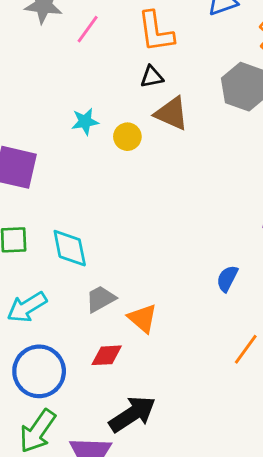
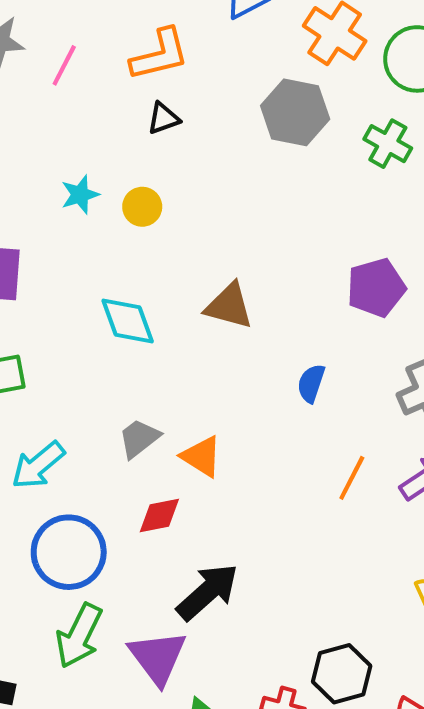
orange L-shape: (156, 32) -> (160, 55), turned -87
brown triangle: (172, 113) -> (229, 306), moved
cyan diamond: (70, 248) -> (128, 321), moved

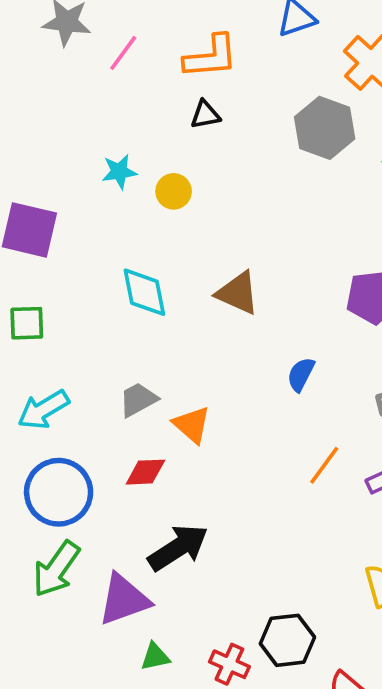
purple triangle: (158, 657) -> (124, 600), turned 38

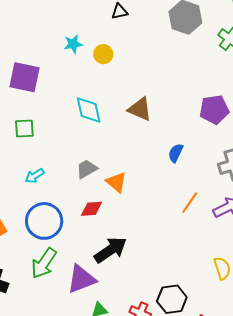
cyan arrow: (43, 410) -> (35, 176), size x0.7

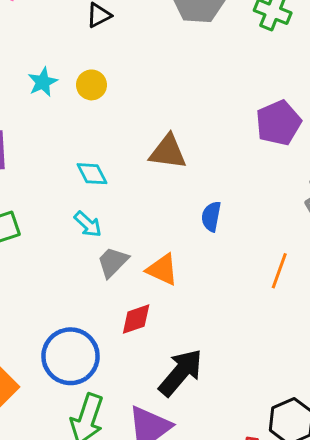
cyan diamond: (89, 110) -> (92, 174), size x0.7
blue semicircle: (176, 153) -> (211, 216), moved
cyan arrow: (35, 176) -> (88, 224), moved, turned -90

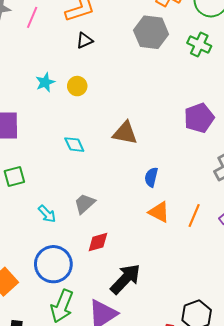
cyan arrow: (88, 224) -> (47, 214), moved
orange triangle: (162, 270) -> (159, 212), moved

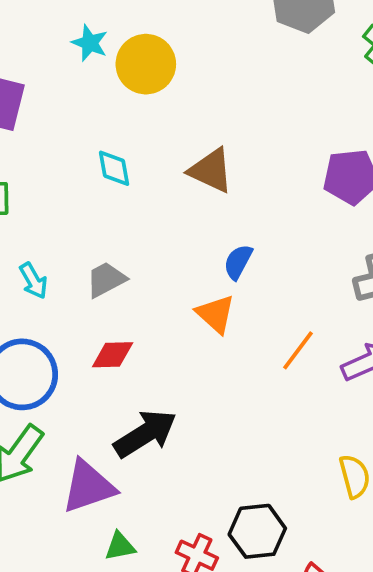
cyan star: (45, 82) -> (90, 43), turned 30
yellow circle: (77, 86) -> (146, 64), size x1.6
orange triangle: (159, 212) -> (215, 314), moved

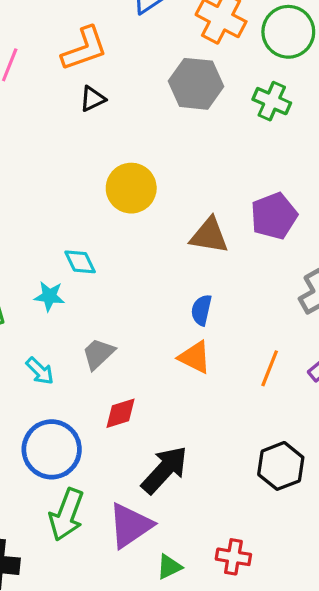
cyan star: (90, 43) -> (49, 296), moved
yellow circle: (146, 64) -> (131, 188), moved
brown triangle: (211, 170) -> (209, 235), moved
black hexagon: (257, 531) -> (281, 466), moved

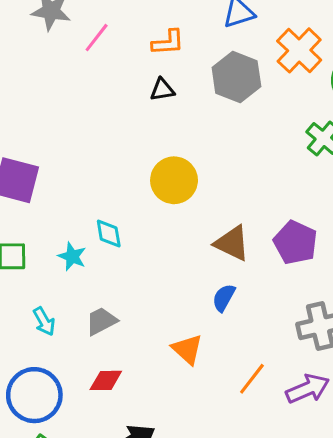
orange L-shape: (84, 49) -> (168, 42), size x0.7
gray hexagon: (196, 84) -> (236, 77), moved
purple pentagon: (274, 216) -> (295, 242), turned 30
blue semicircle: (201, 310) -> (224, 298), moved

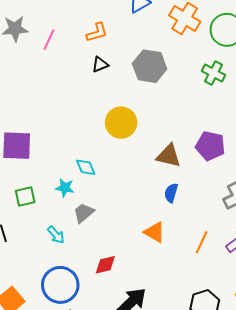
gray hexagon: (236, 77) -> (150, 66), moved
gray trapezoid: (101, 321) -> (84, 213), moved

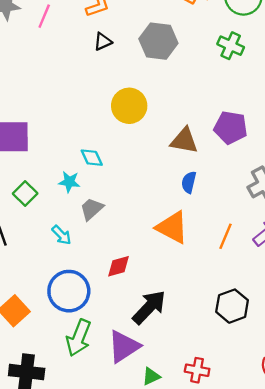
green square: (25, 196) -> (25, 194), turned -30
orange triangle: (155, 232) -> (172, 227), size x1.4

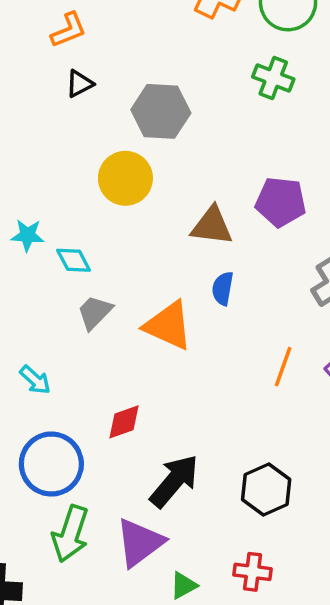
gray hexagon: (158, 41) -> (161, 111), moved
cyan star: (69, 182) -> (27, 235), moved
gray trapezoid: (92, 209) -> (95, 312), moved
orange triangle: (172, 227) -> (168, 326), moved
black hexagon: (232, 306) -> (266, 490), moved

